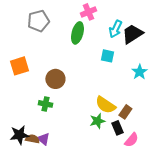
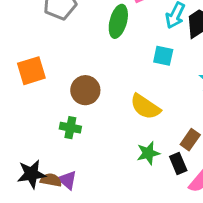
yellow semicircle: (105, 105) -> (145, 107), moved

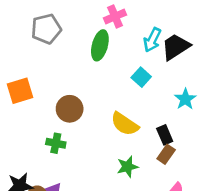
cyan square: (163, 56) -> (141, 77), turned 30
black rectangle: (178, 164) -> (165, 135), moved

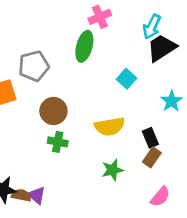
gray pentagon: (46, 29) -> (34, 66), moved
cyan arrow: (152, 40) -> (152, 27), moved
yellow semicircle: (125, 124) -> (110, 126), turned -44
green cross: (56, 143) -> (58, 142), moved

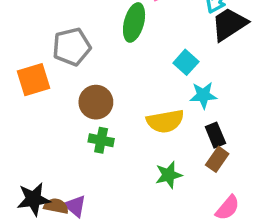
cyan star: (171, 101) -> (203, 95), moved, turned 30

